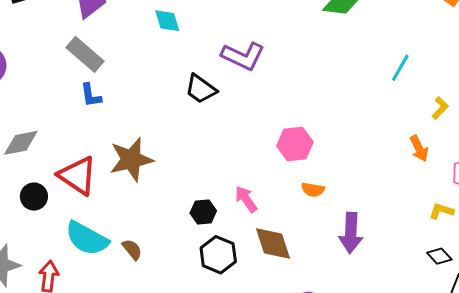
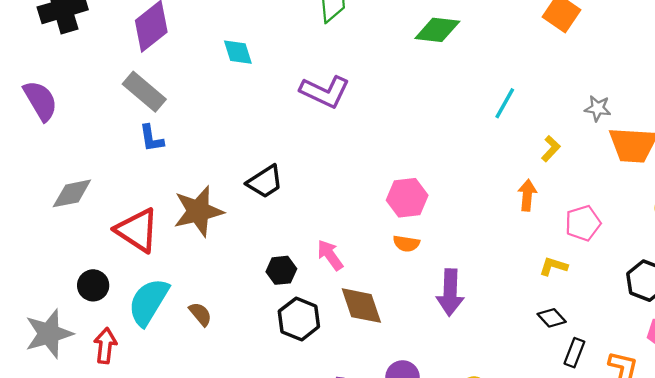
black trapezoid: (201, 89) -> (265, 182), moved, turned -68
pink hexagon: (295, 144) -> (407, 198), moved
orange arrow: (419, 148) -> (527, 195), turned -148
black circle: (34, 197) -> (93, 285), moved
cyan semicircle: (87, 238) -> (149, 302), turned 93

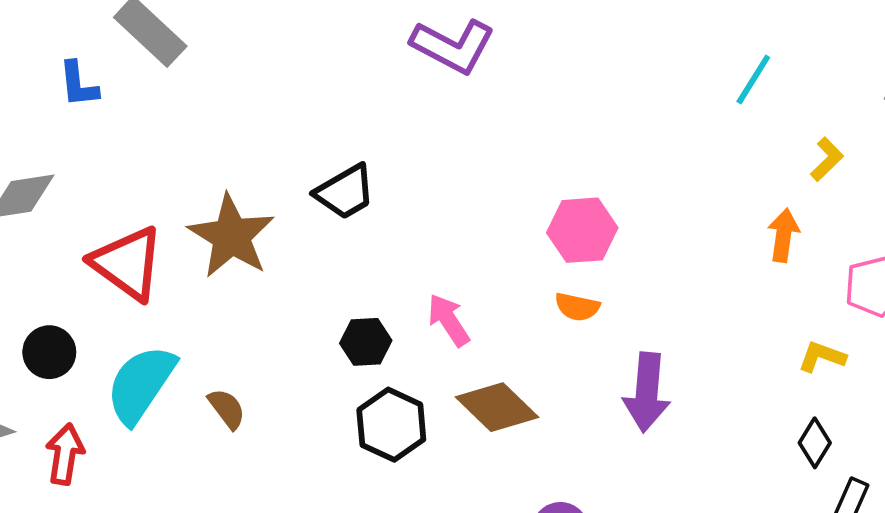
blue L-shape: (151, 138) -> (78, 84), moved
brown star: (198, 211) -> (231, 236), turned -30
brown diamond: (361, 306) -> (497, 407), turned -30
black diamond: (552, 318) -> (815, 443), turned 72

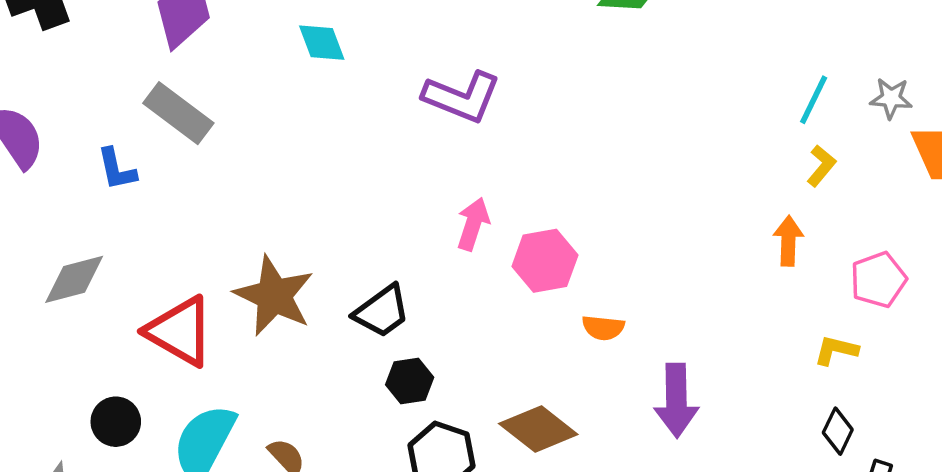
cyan line: (753, 79) -> (814, 100), moved
black trapezoid: (345, 192) -> (382, 311), moved
pink hexagon: (582, 230) -> (545, 261), moved
pink arrow: (449, 320) -> (473, 224), moved, turned 57

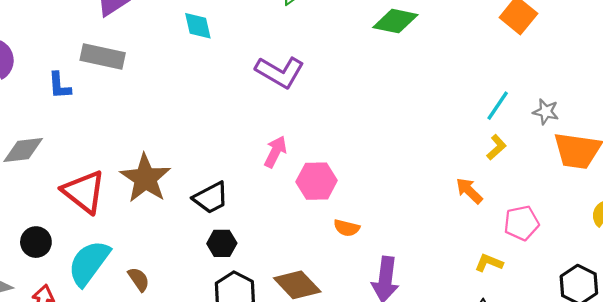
gray rectangle: (178, 113) -> (103, 56), turned -33
orange arrow: (788, 241) -> (469, 191), turned -56

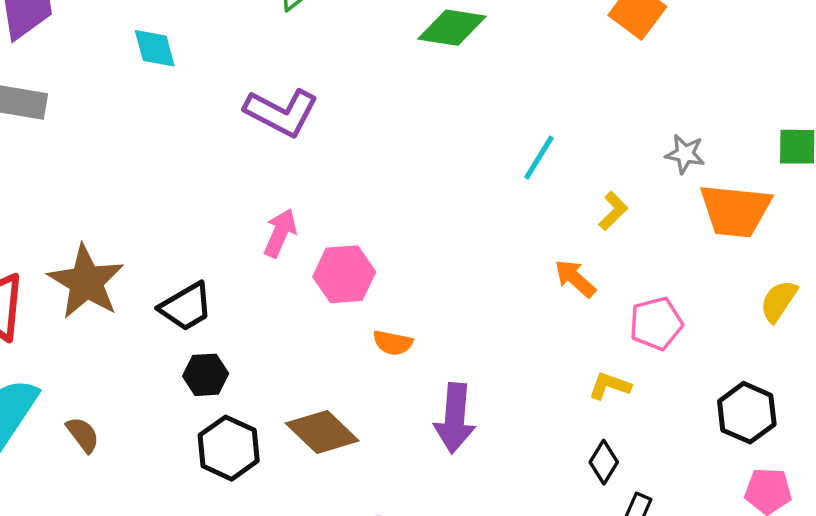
cyan line: (498, 106) -> (539, 158), moved

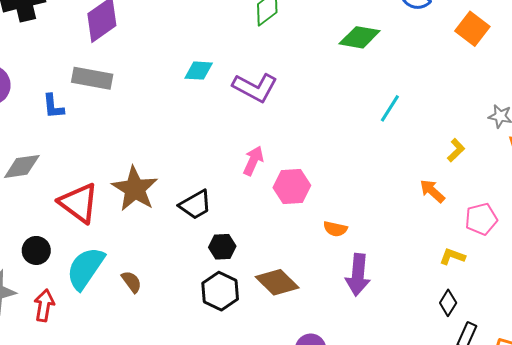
cyan diamond: (155, 48) -> (199, 71), moved, turned -72
cyan line: (539, 158) -> (390, 108), moved
orange semicircle: (393, 343) -> (335, 229), moved
black hexagon: (206, 375) -> (222, 247), moved

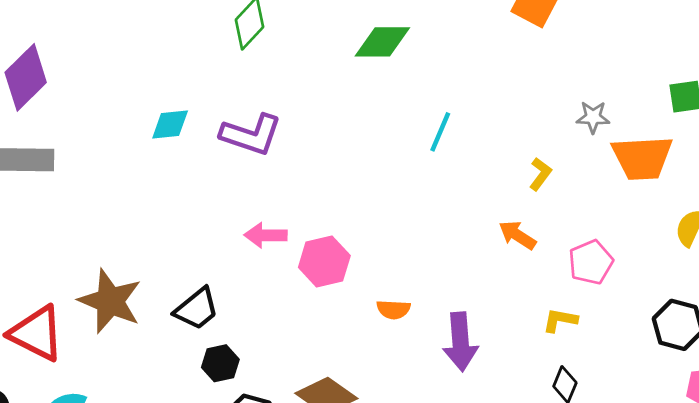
pink arrow: (253, 161) -> (266, 235), turned -104
black hexagon: (222, 247) -> (220, 363), moved
purple arrow: (358, 275) -> (460, 342), moved

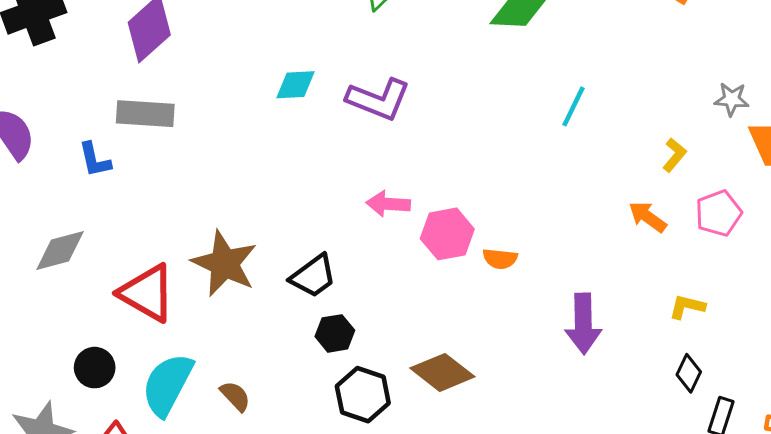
pink pentagon: (591, 262) -> (718, 213), moved
orange semicircle: (393, 309) -> (500, 259), moved

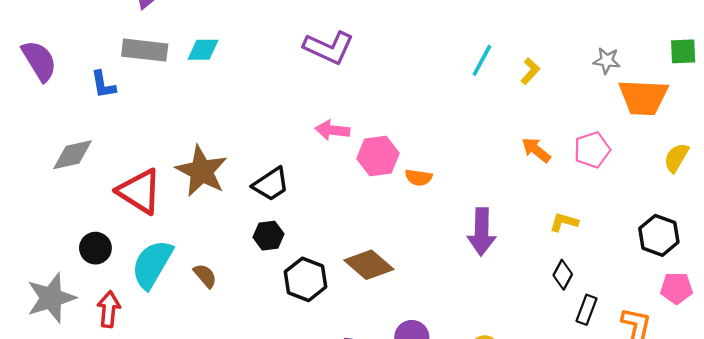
cyan diamond: (295, 85) -> (203, 50), moved
yellow L-shape: (674, 155) -> (530, 71), moved
black hexagon: (335, 333) -> (269, 236), moved

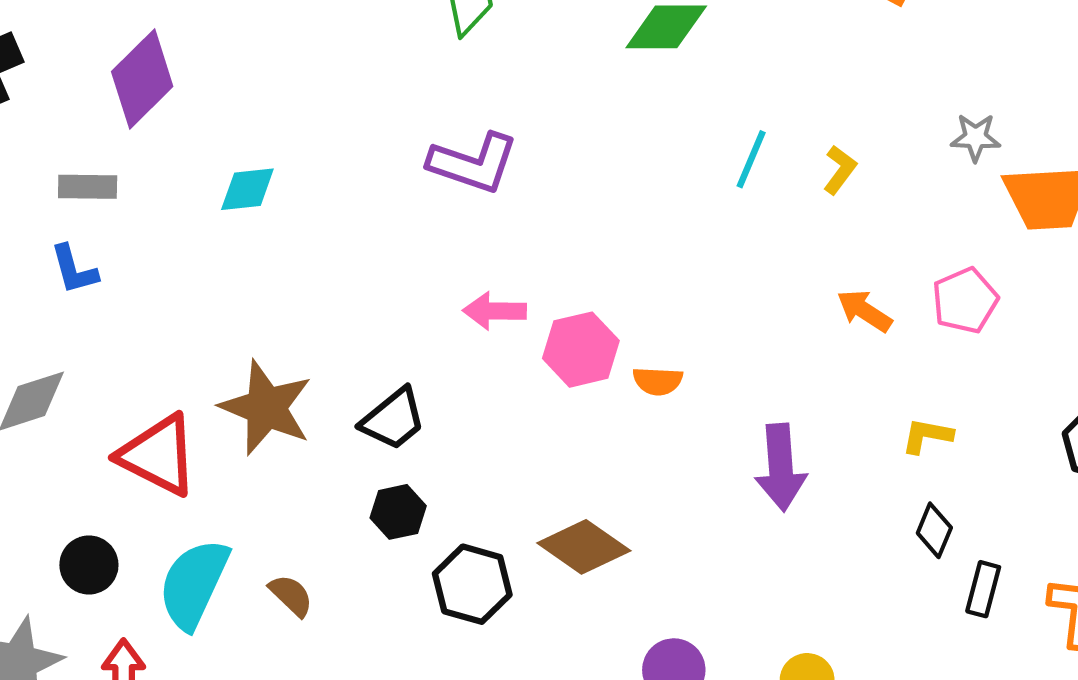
gray rectangle: (145, 50) -> (88, 187), moved, size x0.7

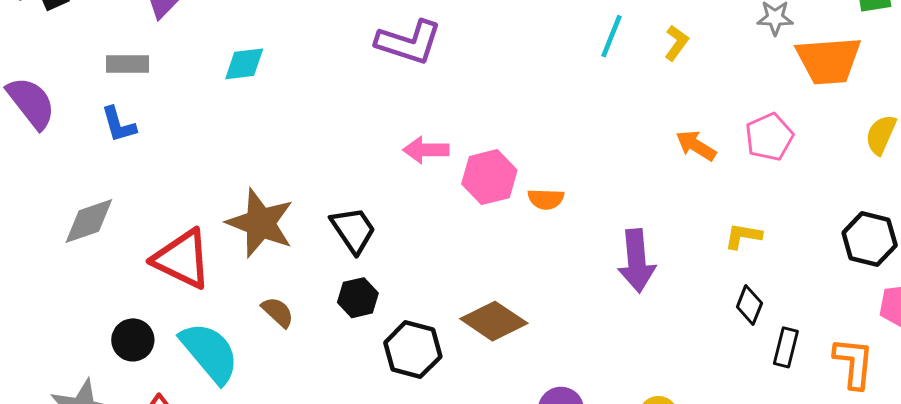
black trapezoid: (393, 419) -> (353, 230), turned -84
cyan semicircle: (194, 584) -> (210, 353), turned 116
brown semicircle: (291, 595) -> (278, 312), moved

